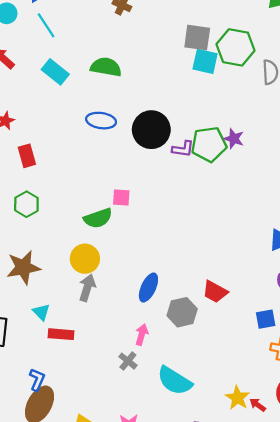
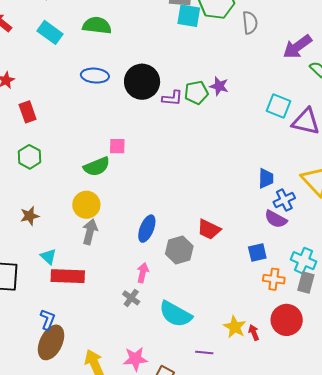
green pentagon: (209, 144) -> (196, 93), size x0.7
brown star: (23, 267) -> (30, 216), size x0.6
red rectangle: (61, 334) -> (68, 276), size x1.4
red arrow: (258, 405) -> (254, 333), turned 35

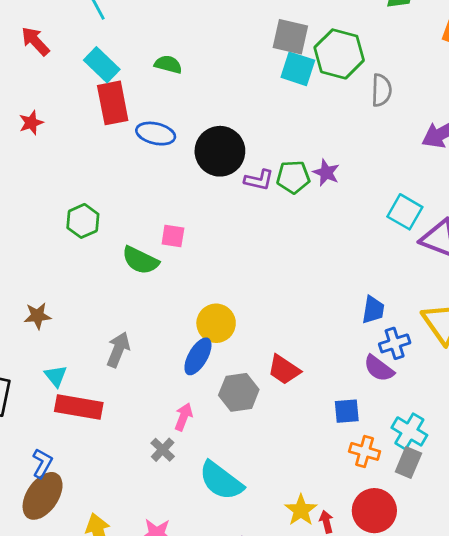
green semicircle: (97, 26) -> (168, 64), size x0.7
red rectangle: (28, 112) -> (113, 103), moved, size x1.4
green hexagon: (29, 157) -> (83, 221), moved
green semicircle: (97, 167) -> (140, 260), turned 40
yellow circle: (86, 205) -> (216, 323), moved

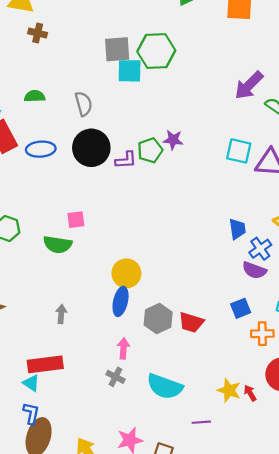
gray semicircle: (381, 90) -> (84, 104), moved
gray arrow: (118, 350) -> (61, 314), size x0.7
red trapezoid: (284, 370) -> (191, 322), moved
cyan triangle: (56, 376) -> (31, 383), moved

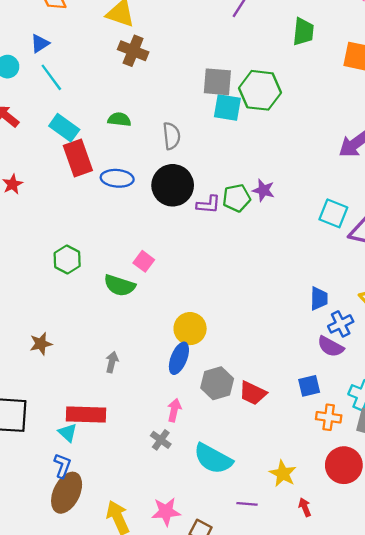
brown cross: (38, 33) -> (133, 51), size x1.4
pink square: (76, 220) -> (144, 261), turned 36
red arrow: (250, 393) -> (305, 507), moved

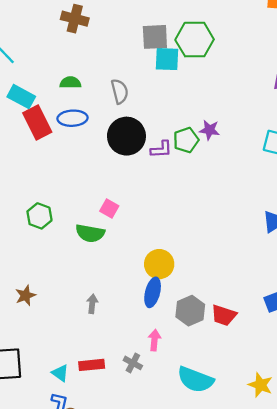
blue ellipse: (117, 178) -> (72, 118), moved
red rectangle: (86, 415) -> (92, 365), moved, size x0.7
gray cross: (161, 440) -> (133, 363), moved

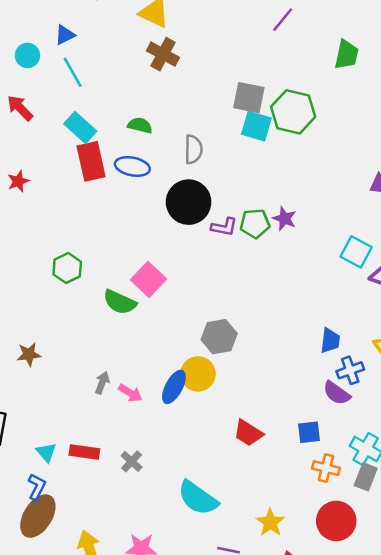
pink square: (109, 209) -> (148, 279), size x1.5
yellow circle: (159, 264) -> (198, 374), moved
gray hexagon: (190, 311) -> (219, 337), moved
pink arrow: (154, 340) -> (130, 393), moved, turned 102

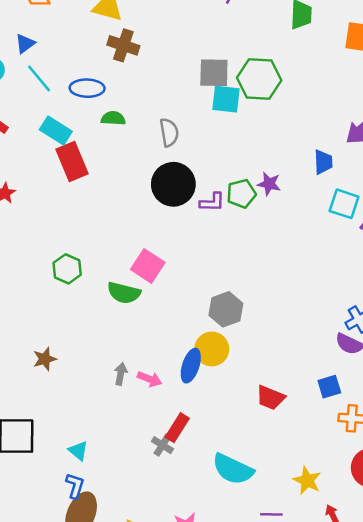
blue ellipse: (132, 166) -> (87, 88), moved
blue trapezoid: (330, 341) -> (323, 162), moved
red rectangle: (84, 452) -> (177, 428), moved, turned -56

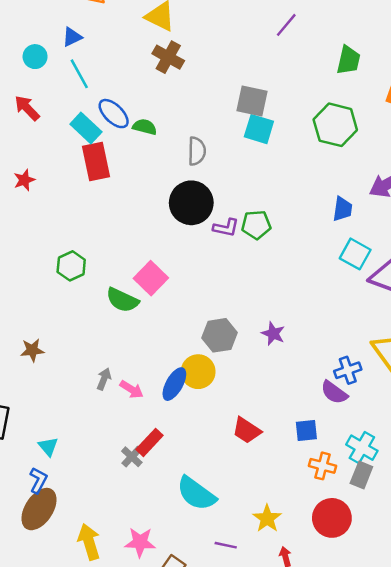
green hexagon: (259, 79) -> (335, 125), moved
blue ellipse: (87, 88) -> (114, 114), moved, turned 32
purple star: (269, 184) -> (273, 334), moved

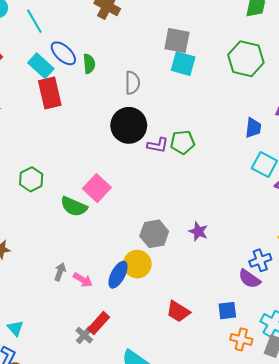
green semicircle: (145, 127) -> (89, 64), turned 72

